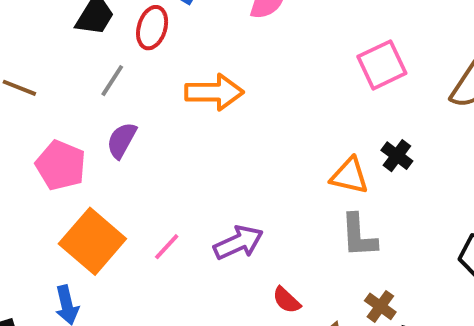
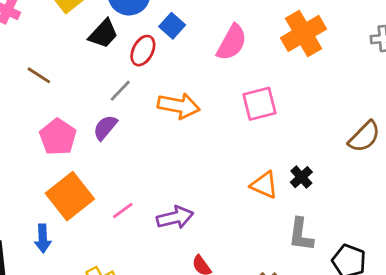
pink square: (382, 65) -> (259, 104), moved
gray line: (112, 81) -> (120, 91), moved
gray L-shape: (359, 236) -> (301, 235), moved

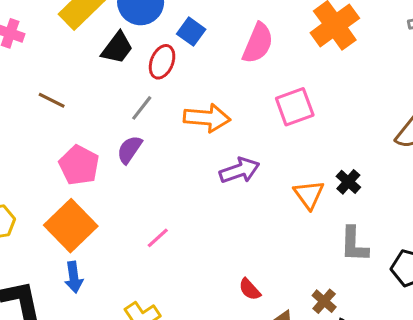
orange triangle: (264, 185) -> (309, 195), turned 36
orange square: (70, 196) -> (71, 226), moved
purple arrow: (175, 218) -> (240, 170), moved

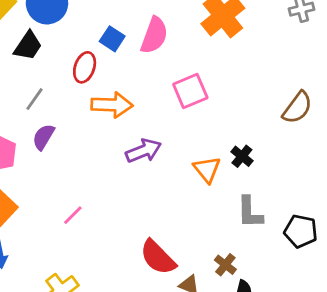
blue square: (191, 32) -> (112, 39), moved
red ellipse: (162, 62) -> (85, 67), moved
gray line: (142, 108) -> (34, 99), moved
red semicircle: (250, 289) -> (158, 257), size x1.8

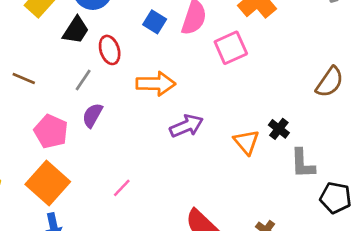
red ellipse: (85, 67) -> (110, 50), moved, turned -36
pink square: (190, 91) -> (231, 48), moved
gray L-shape: (250, 212) -> (303, 163), moved

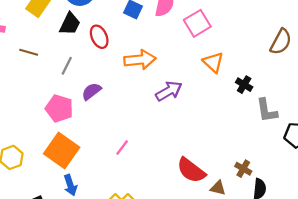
brown line: (24, 78) -> (29, 52), moved
gray line: (83, 80) -> (67, 66), moved
purple semicircle: (92, 115) -> (91, 91), turned 30
orange triangle: (246, 142) -> (213, 62), moved

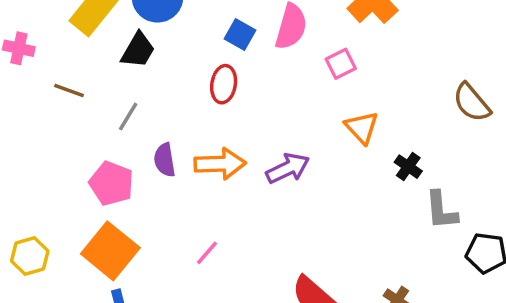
pink square: (197, 23) -> (341, 64), size x0.7
red ellipse: (99, 37) -> (224, 84), moved, turned 30
brown semicircle: (281, 42) -> (472, 103), turned 108
orange arrow: (140, 60) -> (220, 164), moved
purple semicircle: (91, 91) -> (165, 160), turned -66

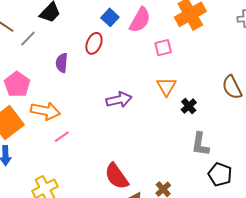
gray line: (128, 116) -> (28, 39), moved
purple semicircle: (165, 160) -> (62, 63), moved
orange arrow: (220, 164) -> (45, 111), moved
black cross: (408, 167) -> (189, 106), moved

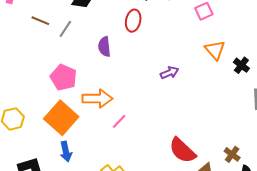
purple arrow: (119, 100) -> (170, 73), size x0.7

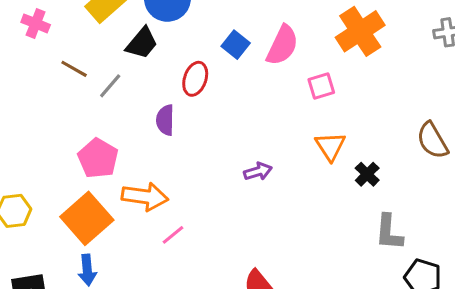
red ellipse: (133, 21) -> (195, 79), moved

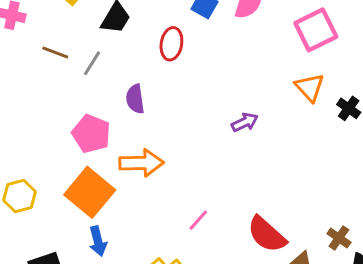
pink square: (321, 86) -> (316, 30), moved, size x1.6
purple semicircle: (165, 120) -> (135, 99), moved
pink line: (173, 235) -> (198, 220), moved

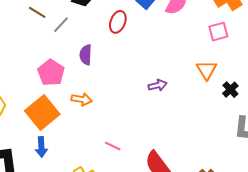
pink square: (316, 30) -> (218, 32), size x0.7
orange arrow: (141, 163) -> (81, 99), size x0.7
pink line: (198, 220) -> (113, 146), turned 63

